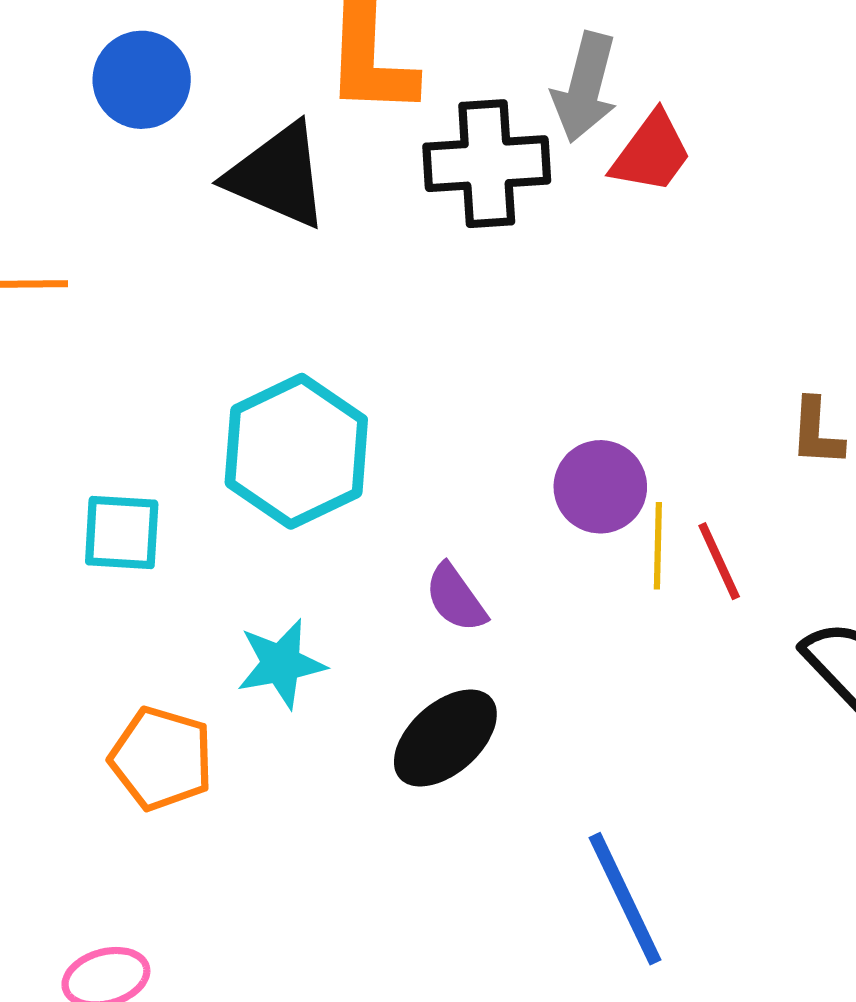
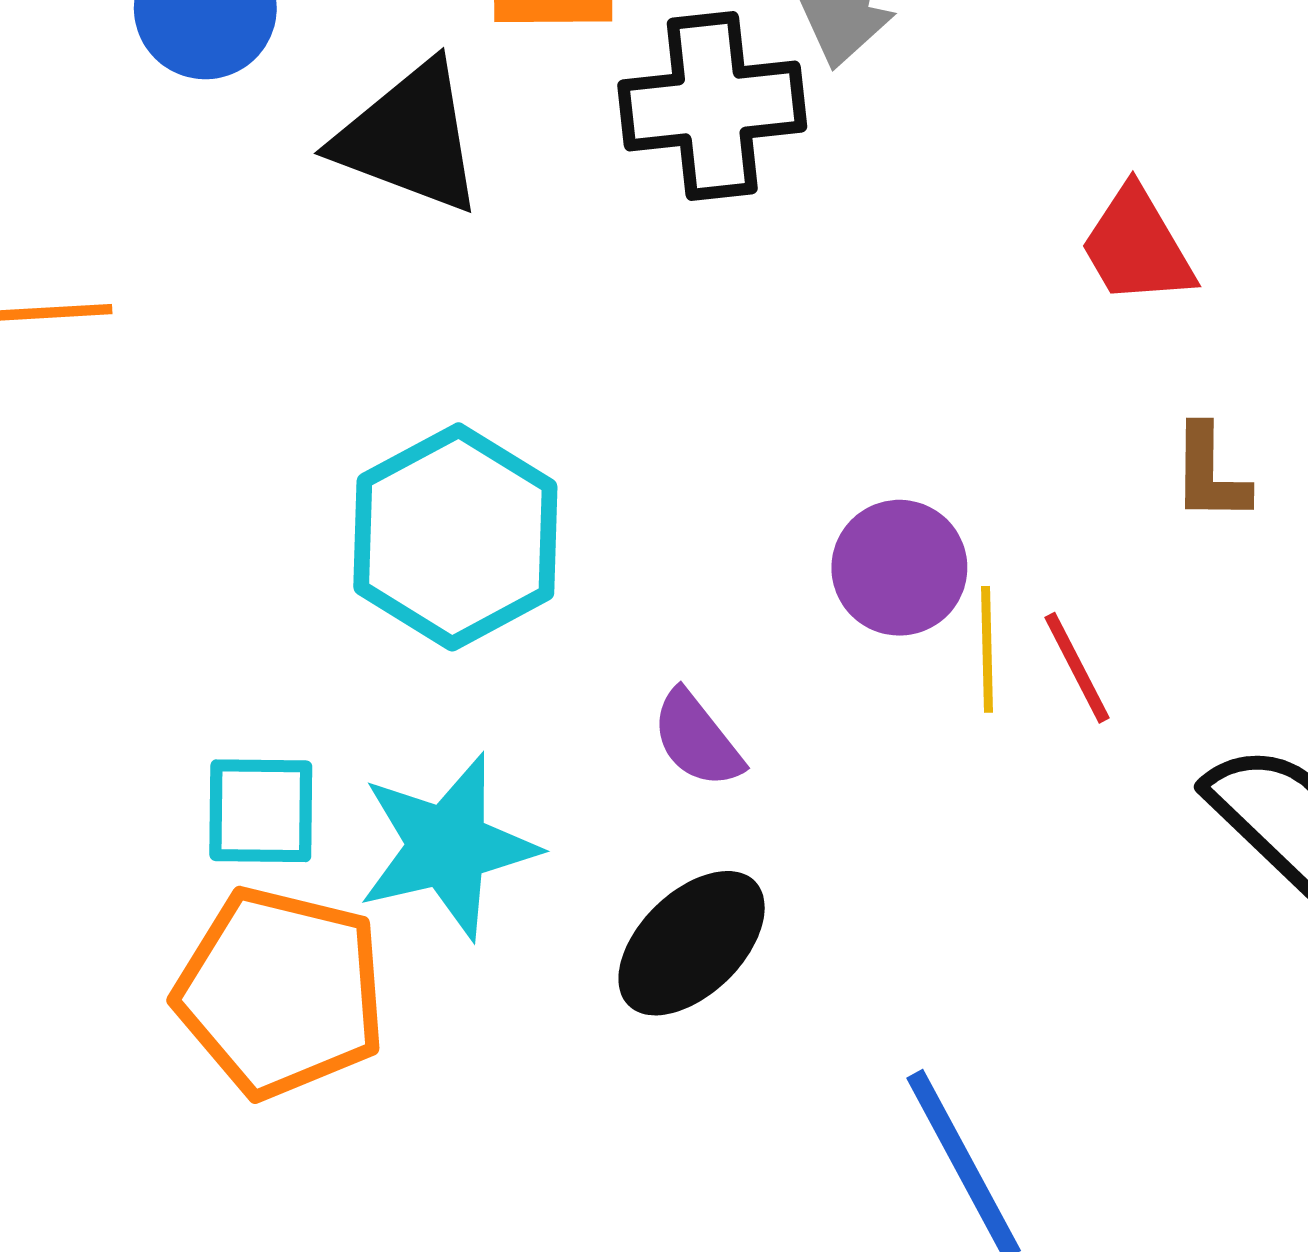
red trapezoid: (651, 153) -> (1137, 246), moved, turned 116
cyan square: (122, 533) -> (261, 811), moved
cyan star: (281, 664) -> (448, 846), size x1.4
orange pentagon: (161, 758) -> (281, 992), size x1.4

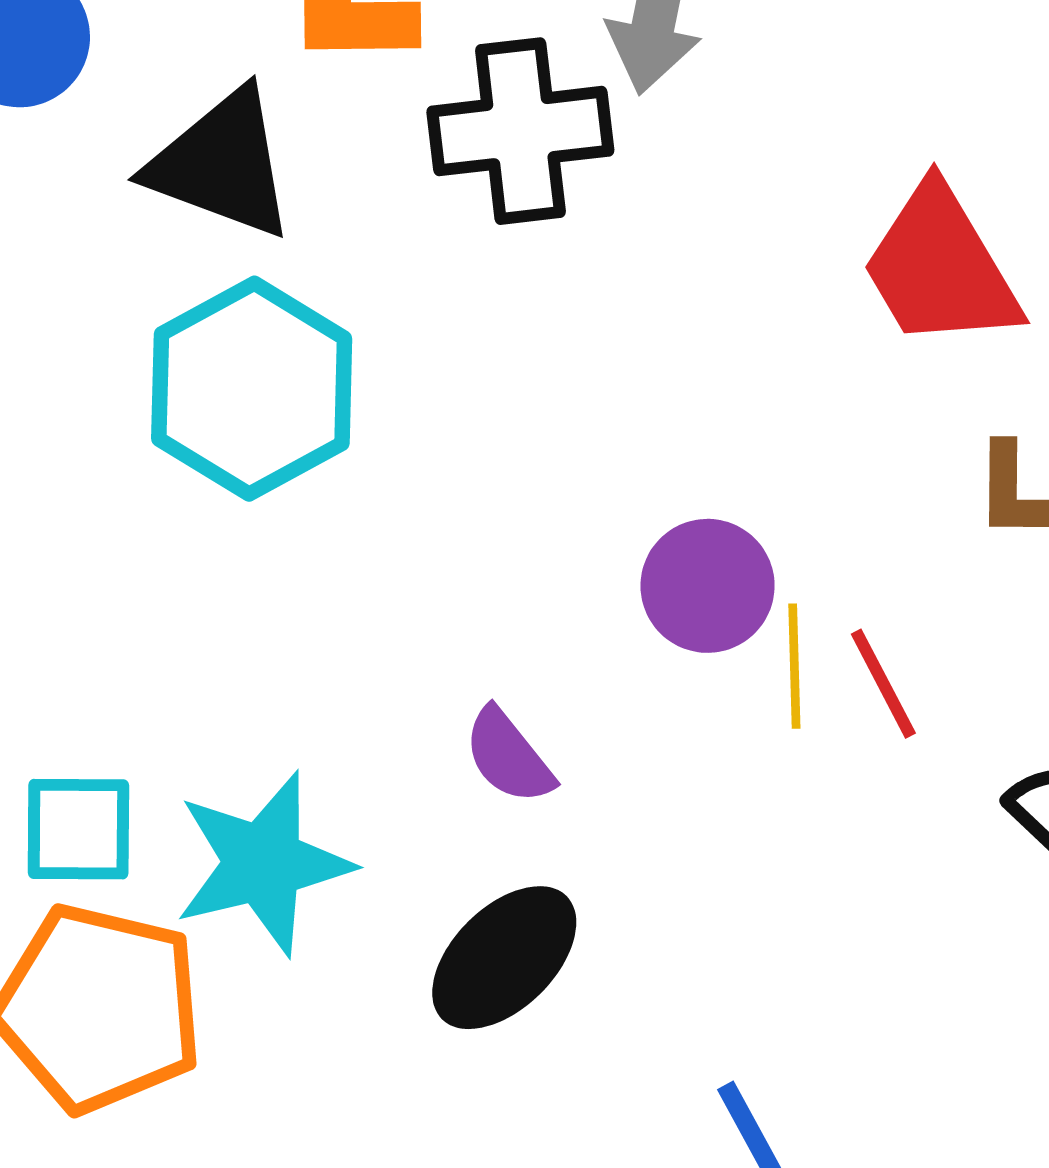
red trapezoid: (1137, 246) -> (940, 267), size x1.4
cyan hexagon: (455, 537) -> (252, 389), moved

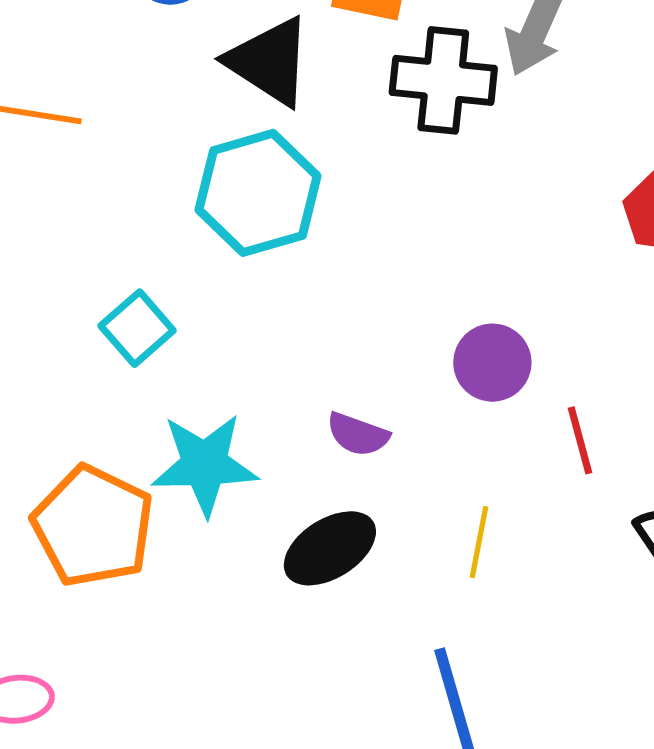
yellow line: (794, 666) -> (479, 542), moved
purple semicircle: (509, 756) -> (358, 434), turned -44
cyan square: (78, 829) -> (137, 328), moved, turned 36

